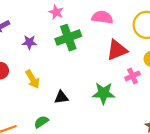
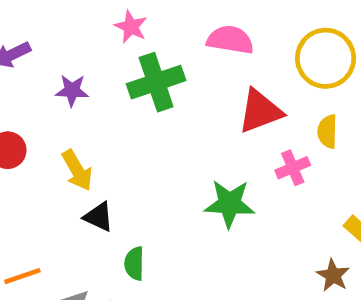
black triangle: (61, 97) -> (99, 217), moved, turned 32
green semicircle: (41, 122) -> (134, 263), moved, turned -56

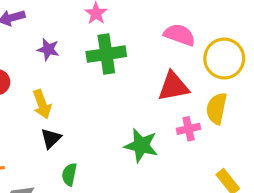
pink semicircle: (230, 40) -> (180, 35), moved
yellow semicircle: (327, 132) -> (217, 108), size x1.4
black triangle: (99, 217) -> (51, 138), turned 40

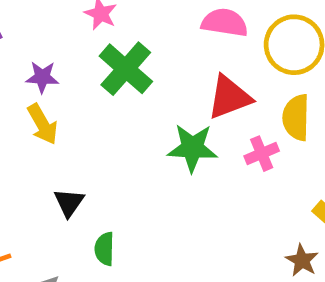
green cross: (106, 54) -> (126, 69), turned -30
yellow arrow: (42, 104) -> (43, 124), moved
green star: (141, 145) -> (192, 148), moved

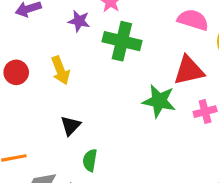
green cross: (126, 69) -> (122, 41), turned -36
purple star: (42, 77) -> (79, 21), moved

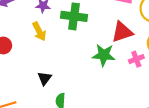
yellow arrow: (61, 70) -> (39, 31), moved

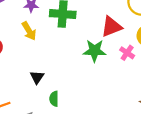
pink cross: (136, 59) -> (127, 53), turned -32

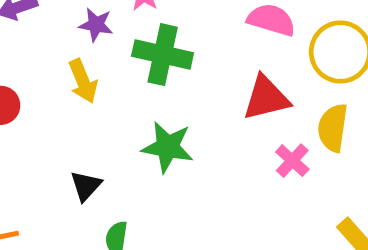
green star: (95, 51) -> (168, 147), moved

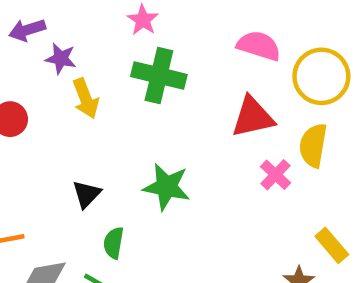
purple star: (96, 25) -> (61, 59), moved
green star: (168, 147) -> (167, 187), moved

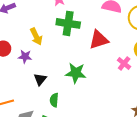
purple star: (61, 59) -> (25, 57), moved
red triangle: (253, 117) -> (99, 40), moved

